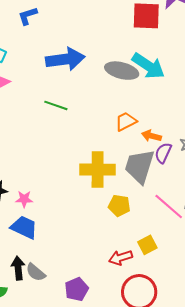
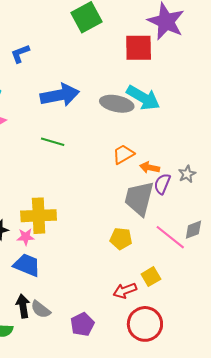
yellow cross: (98, 170) -> (39, 216), moved

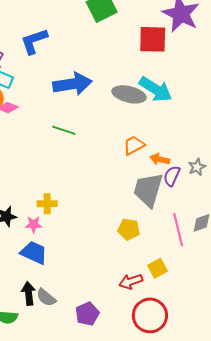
blue L-shape: (20, 54) -> (34, 41), size x1.4
yellow cross: (39, 216) -> (47, 204), size x0.6
pink line: (170, 237) -> (178, 230), turned 36

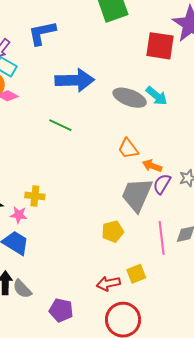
cyan arrow: (156, 89) -> (157, 96), size x0.7
orange trapezoid: (134, 145) -> (128, 149), turned -105
yellow pentagon: (129, 229) -> (113, 232), turned -30
purple pentagon: (87, 314) -> (61, 310), turned 30

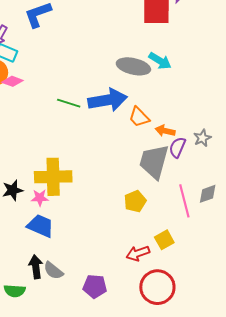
blue arrow: (75, 80) -> (108, 100), moved
yellow cross: (35, 196) -> (53, 177), size x1.8

